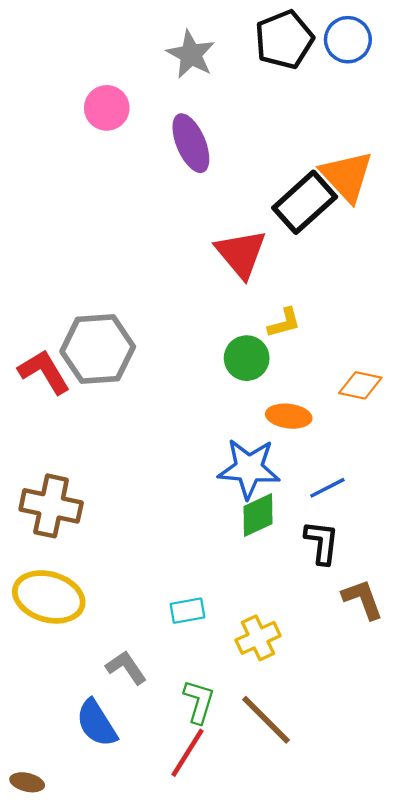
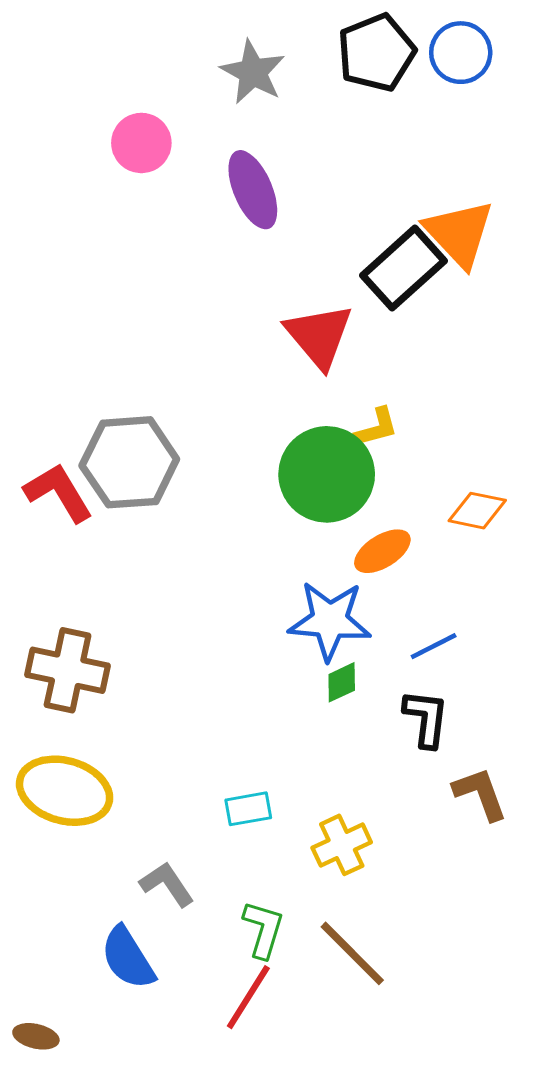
green circle: (247, 358) -> (327, 474), size x1.6
orange ellipse: (289, 416) -> (382, 551), turned -39
green diamond: (258, 515) -> (342, 682), size x0.7

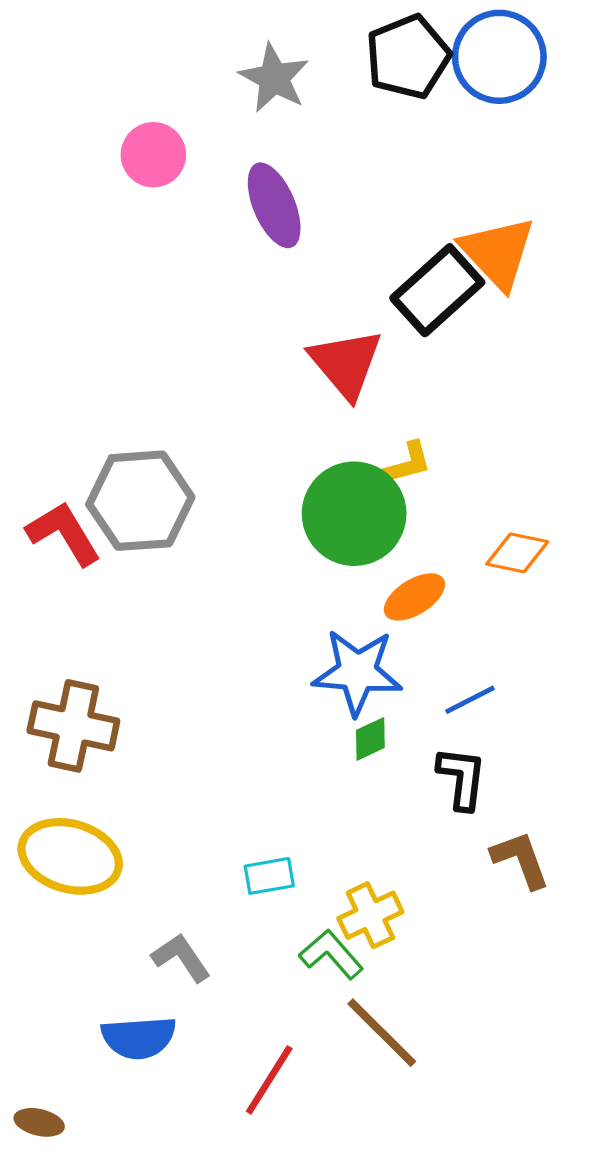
blue circle: (461, 53) -> (499, 57), size x1.4
green L-shape: (263, 929) -> (331, 954), moved, turned -58
blue semicircle: (128, 958) -> (139, 1038), turned -62

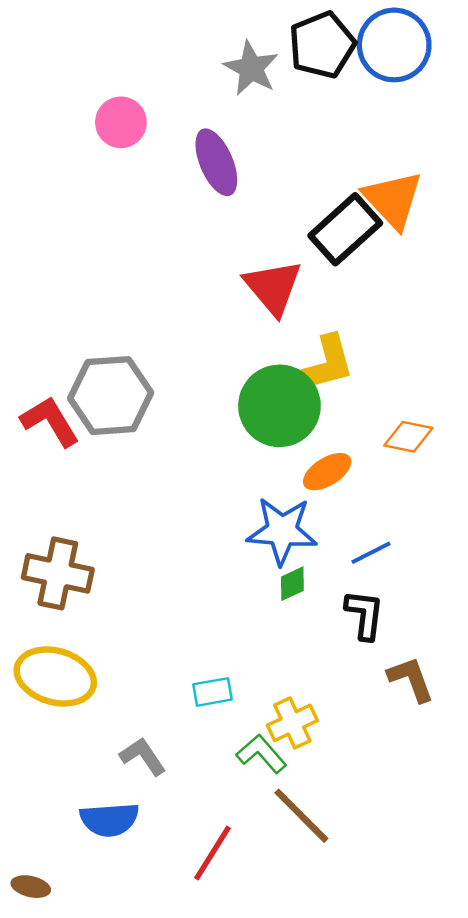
gray star: (274, 78) -> (251, 68), moved
yellow L-shape: (408, 463) -> (322, 366), size x1.8

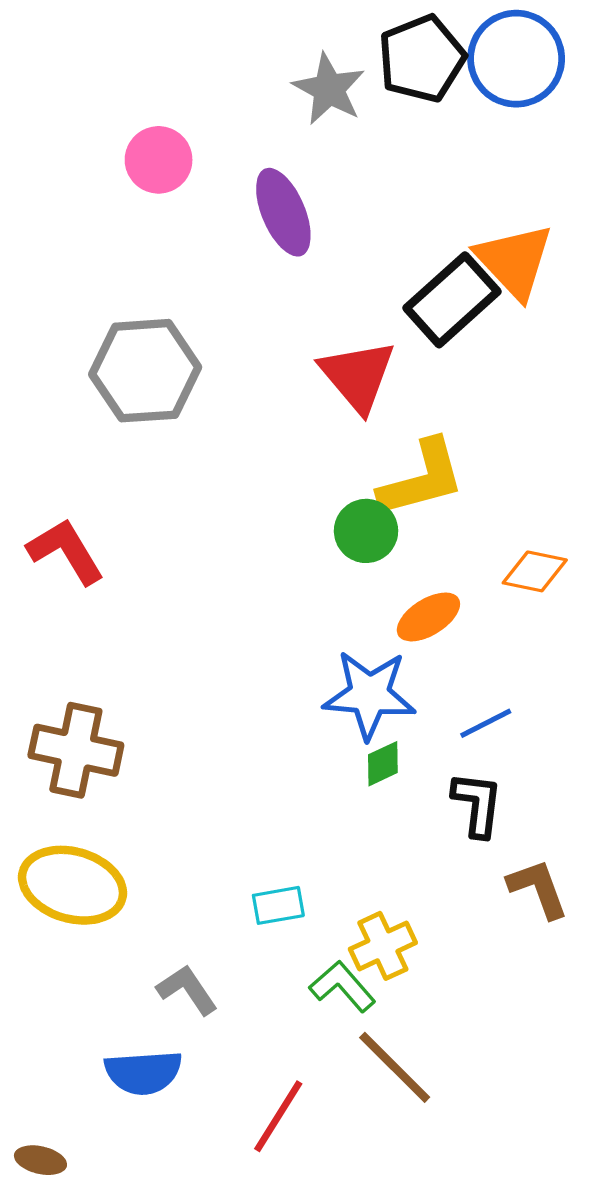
gray hexagon: (111, 396) -> (145, 371), moved
green circle: (279, 406) -> (366, 531), size x0.6

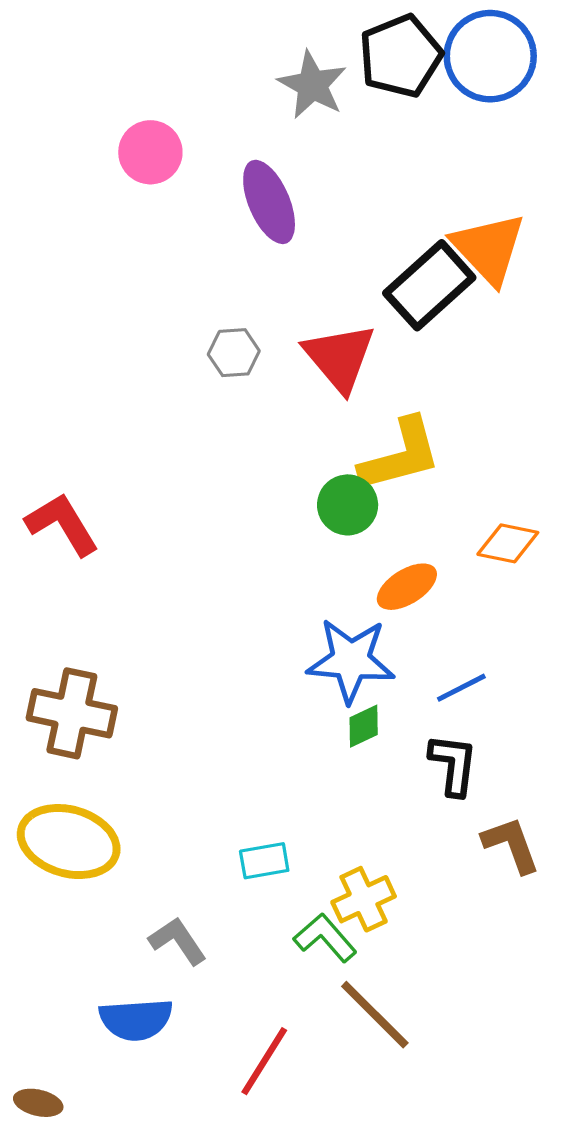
gray hexagon: (145, 371) -> (234, 353), moved, size x0.5

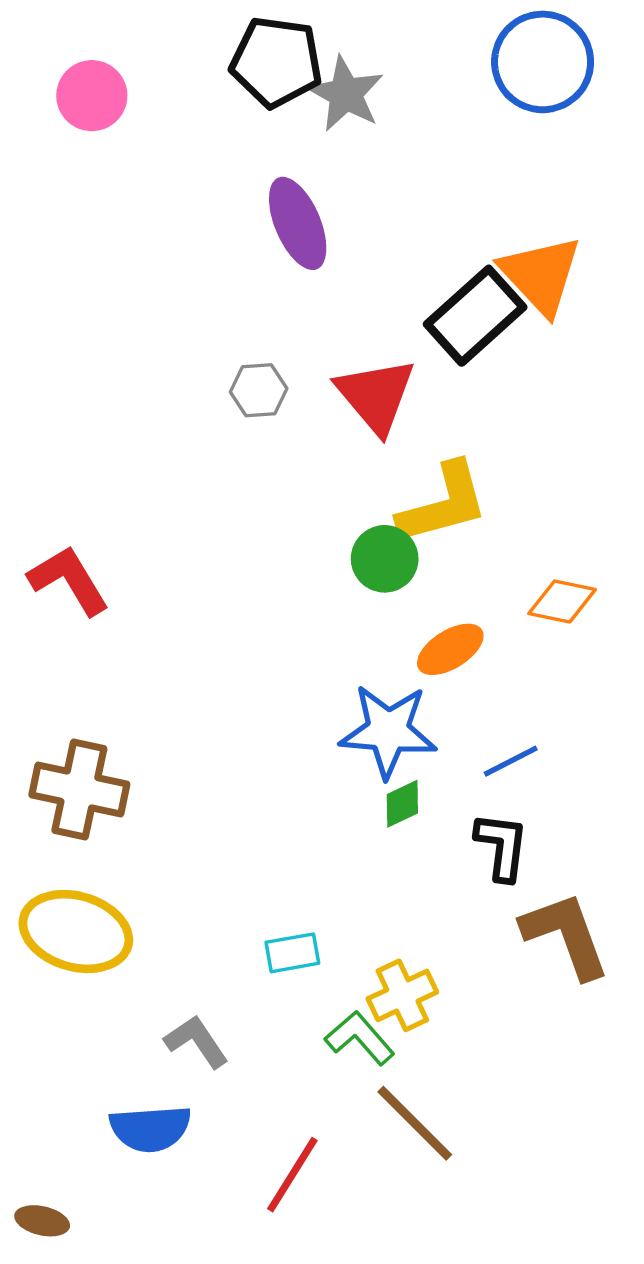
black pentagon: (400, 56) -> (276, 62), moved, turned 30
pink circle: (150, 152) -> (92, 96), moved
brown L-shape: (511, 845) -> (566, 935), size x1.4

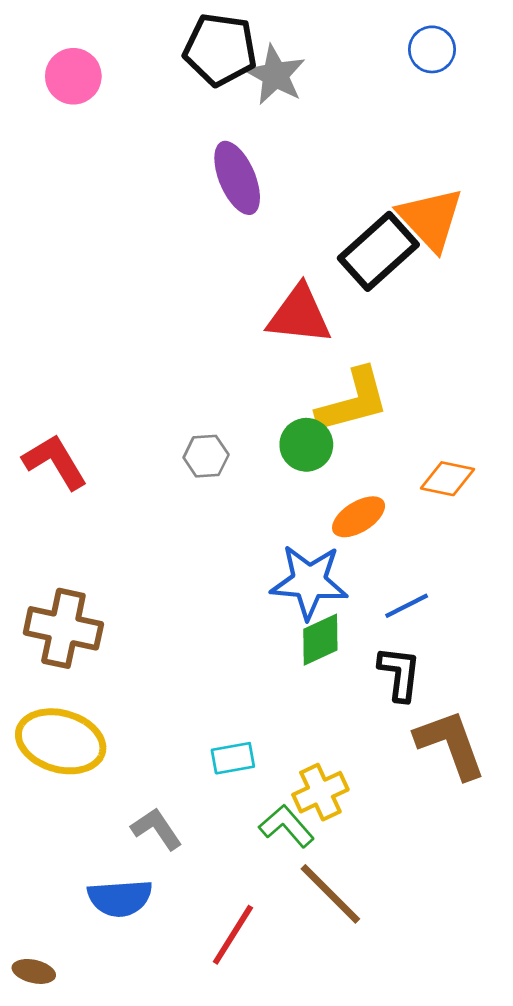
blue circle: (543, 62) -> (432, 49), size x0.6
gray hexagon: (259, 390) -> (206, 456), moved
red triangle: (376, 396) -> (299, 315), turned -44
green diamond: (402, 804) -> (320, 640), size x1.4

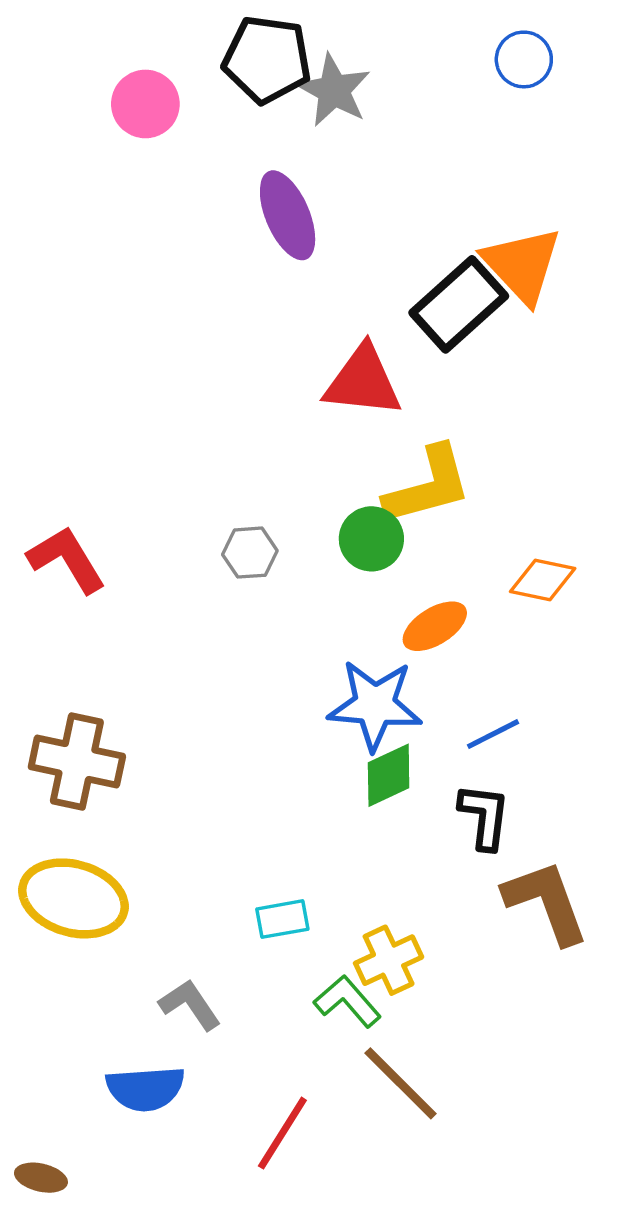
pink circle: (73, 76) -> (145, 104), moved

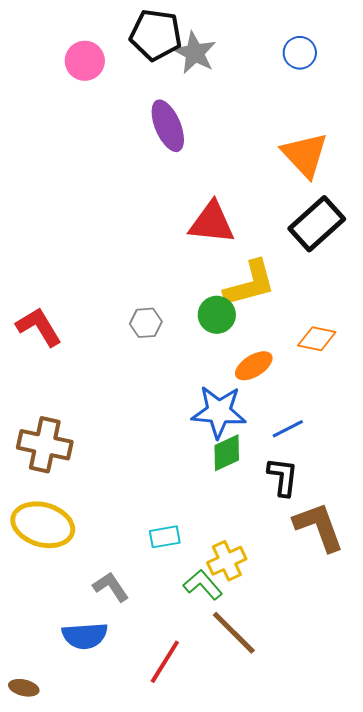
blue circle: (524, 59) -> (300, 53), moved
black rectangle: (459, 304) -> (317, 224), moved

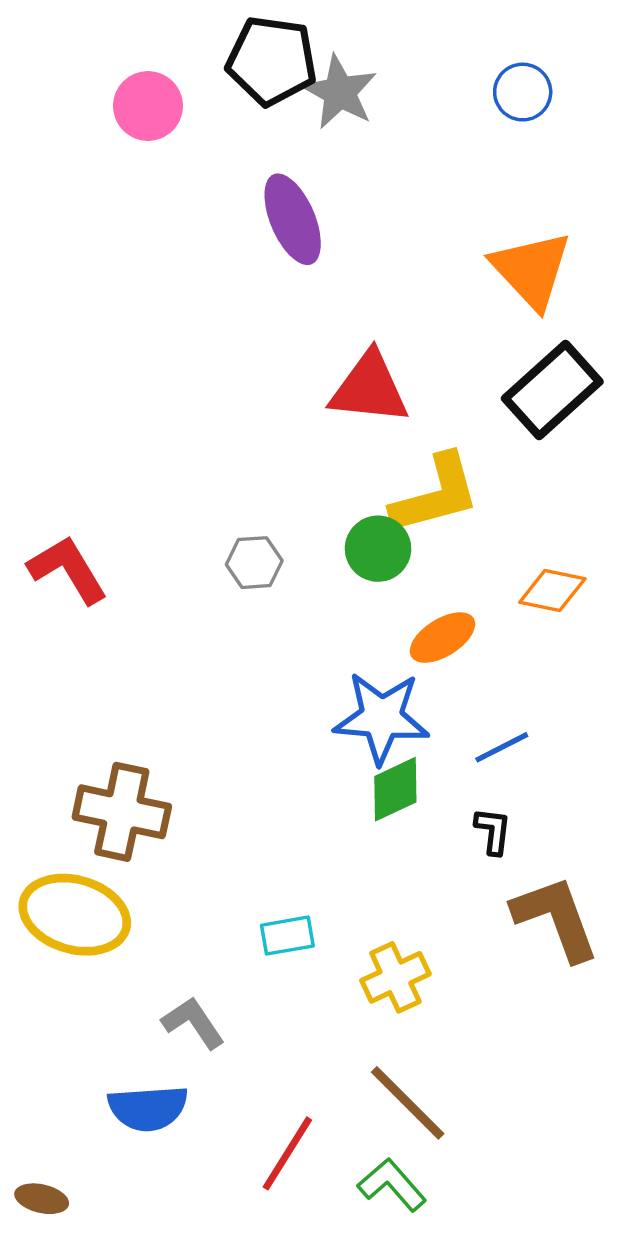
brown cross: (45, 445) -> (122, 812), moved
black L-shape: (283, 477) -> (493, 831), size x0.7
green L-shape: (203, 585) -> (392, 1185), moved

